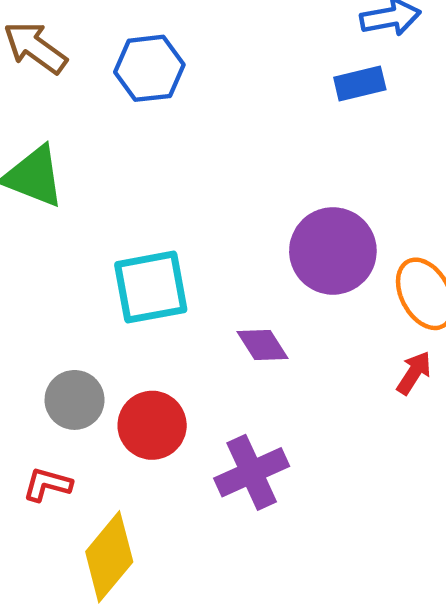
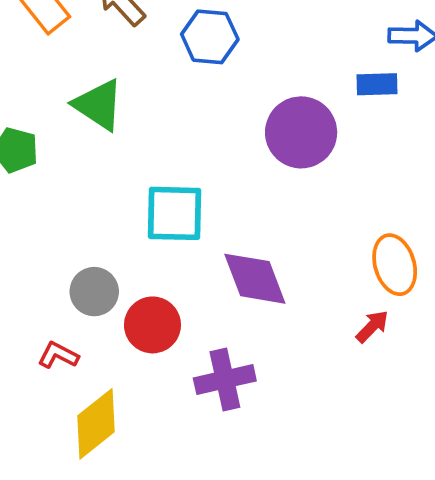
purple circle: (333, 251) -> (301, 132), moved
purple diamond: (262, 345) -> (255, 279), size x1.6

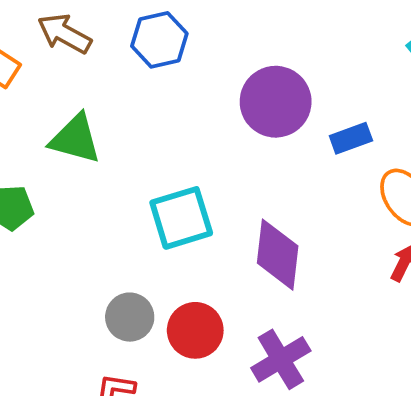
blue rectangle: (377, 84) -> (351, 138), moved
purple diamond: (255, 279) -> (278, 255), turned 46

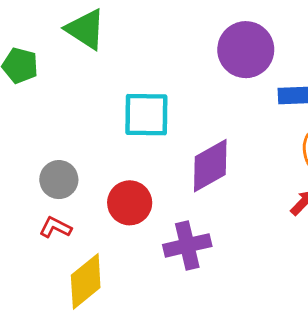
purple diamond: (278, 255) -> (210, 166), turned 36
gray circle: (130, 317) -> (59, 180), moved

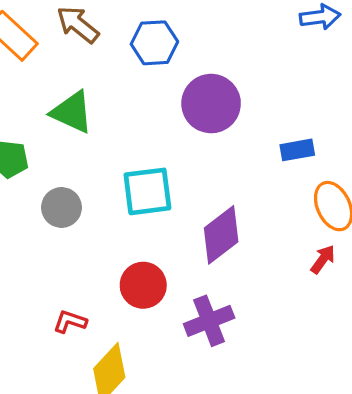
purple circle: (246, 50) -> (211, 104), moved
gray circle: (59, 180) -> (62, 207), moved

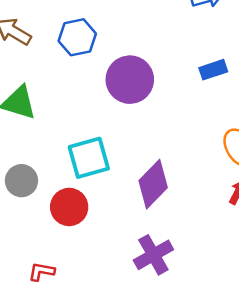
blue rectangle: (297, 150) -> (213, 70), moved
red circle: (143, 285) -> (69, 207), moved

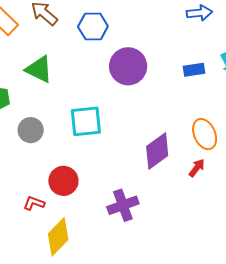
purple diamond: (153, 184) -> (157, 151), moved
red circle: (69, 207) -> (63, 181), moved

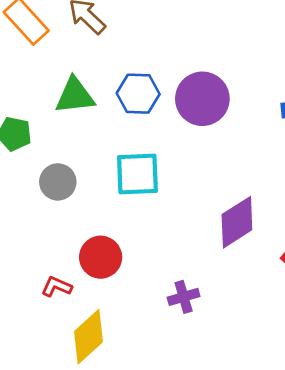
blue hexagon: (93, 26) -> (138, 94), moved
green triangle: (39, 69) -> (75, 96), turned -36
purple cross: (123, 205) -> (184, 297), size x0.7

